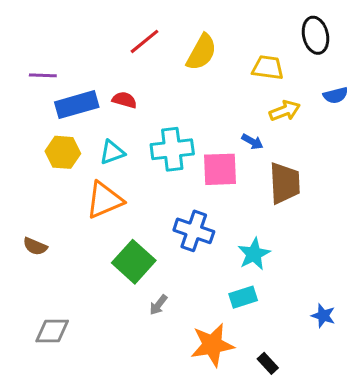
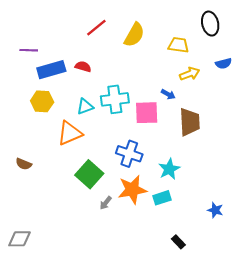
cyan triangle: (112, 152) -> (85, 107), moved
gray diamond: (52, 331) -> (19, 239), moved
orange star: (212, 345) -> (132, 190), moved

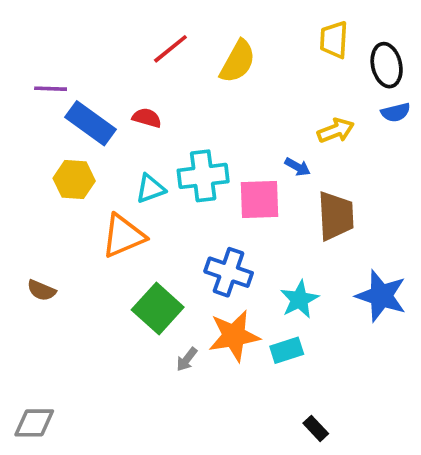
black ellipse: (210, 24) -> (387, 65), moved
yellow trapezoid: (178, 45) -> (334, 40), moved, turned -95
blue rectangle: (51, 70) -> (90, 123), turned 52
blue star: (215, 210) -> (381, 296), moved, size x1.8

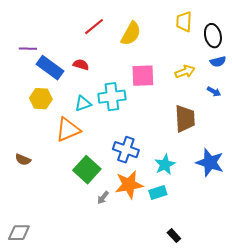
blue arrow: (298, 167) -> (214, 92), moved
pink square: (259, 200) -> (143, 76), moved

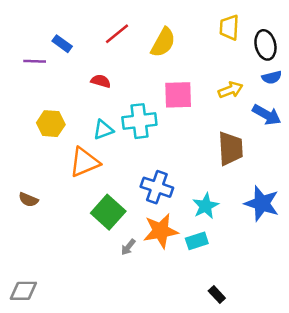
blue rectangle: (50, 68) -> (62, 44), moved, size x0.6
blue arrow: (214, 92) -> (267, 115), size x1.6

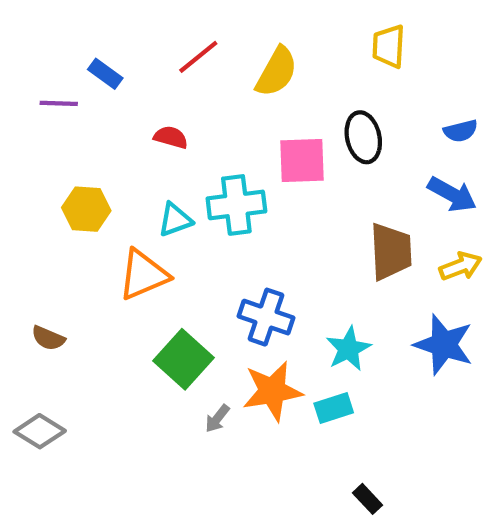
black ellipse: (265, 45) -> (363, 137), moved
yellow arrow: (231, 90) -> (461, 266), moved
gray diamond: (23, 291) -> (40, 431), moved, turned 32

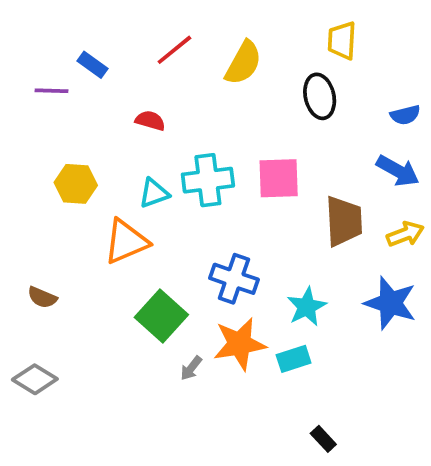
black ellipse: (363, 137) -> (320, 96), moved
pink square: (302, 161) -> (279, 178), moved

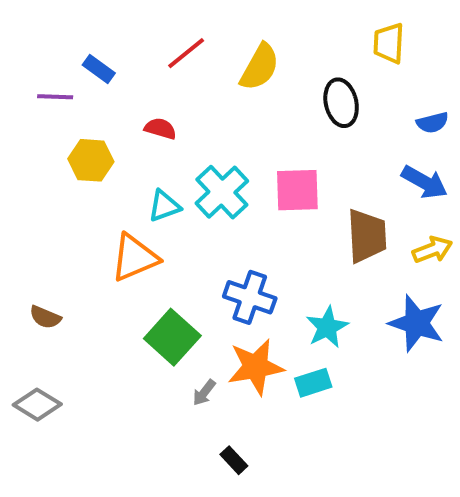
yellow trapezoid: (342, 41) -> (389, 43), moved
cyan cross: (208, 180) -> (222, 192), turned -36
yellow hexagon: (76, 184) -> (91, 160), moved
black rectangle: (323, 439) -> (234, 460), moved

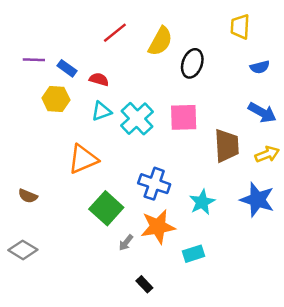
blue rectangle: (99, 69) -> (67, 68), moved
black ellipse: (341, 103) -> (192, 63), moved, turned 32
blue semicircle: (432, 123) -> (260, 67), moved
cyan triangle: (164, 206) -> (101, 111), moved
cyan rectangle: (313, 383) -> (193, 254), moved

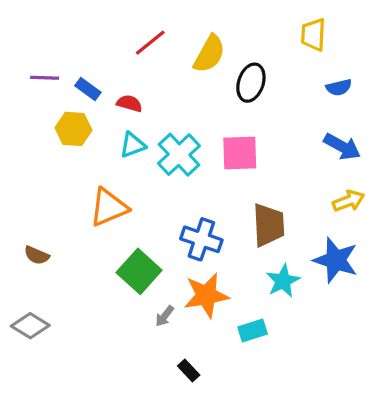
brown trapezoid: (227, 146) -> (269, 225), moved
cyan star: (202, 202) -> (283, 281), moved

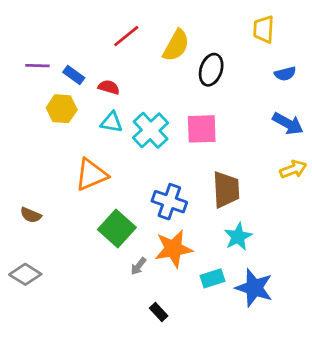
cyan triangle: (133, 145) -> (111, 122), turned 30
blue star: (336, 260) -> (254, 288), moved

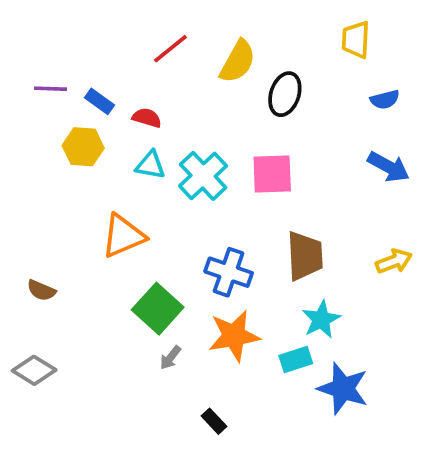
yellow arrow: (293, 169) -> (394, 261), moved
gray arrow: (138, 266) -> (170, 358), moved
cyan rectangle: (212, 278) -> (296, 359), moved

